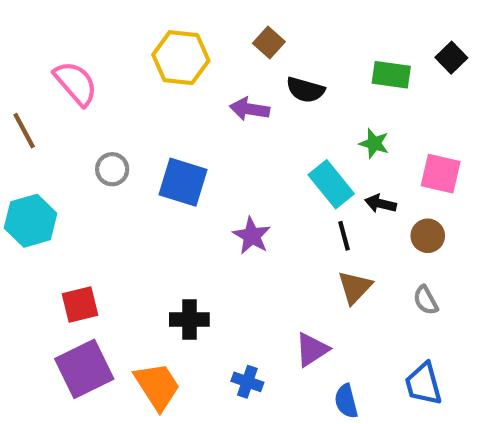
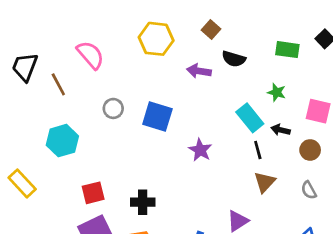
black cross: (189, 320) -> (143, 202), moved

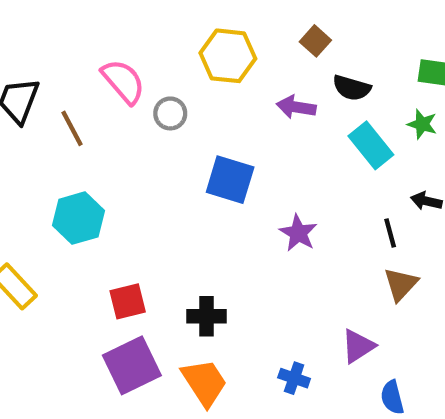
green star: (277, 92) -> (422, 124), moved
gray circle: (113, 108) -> (170, 113), moved
cyan rectangle: (250, 118) -> (371, 145), moved

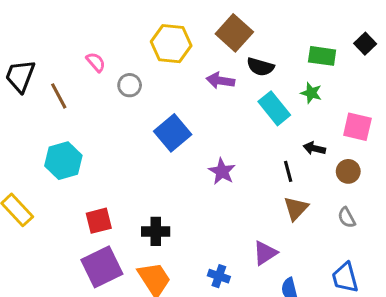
brown square: (315, 41) -> (234, 33), size x1.6
pink semicircle: (123, 81) -> (96, 62), size x0.6
blue square: (230, 180) -> (173, 133), turned 33

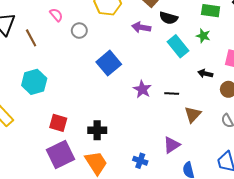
black line: (288, 171) -> (172, 94), moved, turned -72
red square: (99, 221) -> (58, 123), turned 30

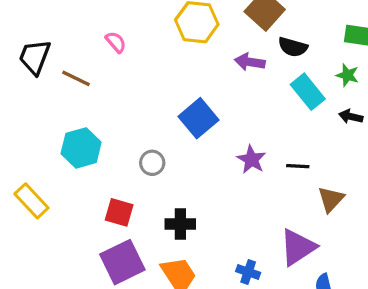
gray circle: (79, 31) -> (152, 163), moved
brown line: (31, 38) -> (76, 78), turned -36
black arrow: (205, 74) -> (351, 116), moved
purple triangle: (172, 145) -> (298, 247), size x1.4

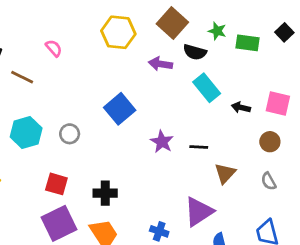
green star: (347, 75) -> (217, 31), moved
gray circle: (152, 163) -> (70, 134), moved

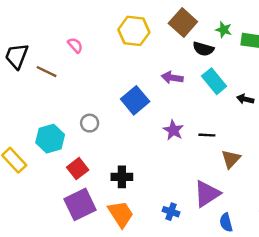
purple arrow: (161, 64) -> (172, 78), moved
cyan hexagon: (26, 132) -> (50, 139), moved
red square: (56, 184) -> (78, 169), turned 36

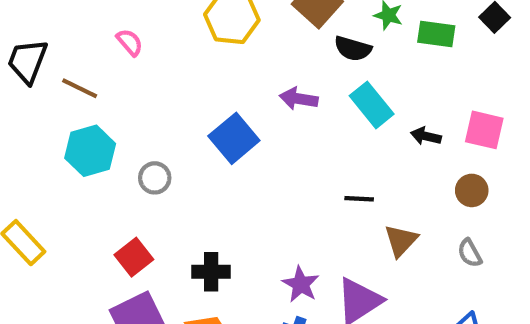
purple star: (173, 130) -> (301, 284), moved
cyan hexagon: (50, 139) -> (90, 151), moved

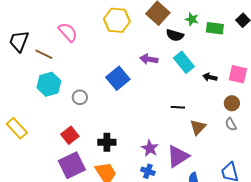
pink semicircle: (130, 42) -> (68, 32), size x1.5
gray semicircle: (470, 253) -> (231, 124), moved

